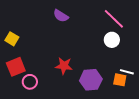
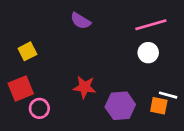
pink line: (114, 19) -> (151, 25), turned -60
yellow square: (12, 39) -> (27, 51), moved, turned 32

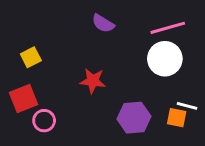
purple semicircle: (81, 21) -> (103, 23), moved
white circle: (148, 53) -> (165, 59), size x1.5
red star: (84, 87) -> (93, 81), moved

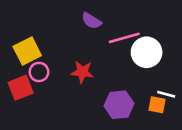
pink line: (168, 28) -> (124, 38), moved
yellow square: (31, 57) -> (27, 51), size x1.5
pink circle: (44, 121) -> (39, 72), moved

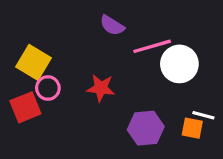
yellow square: (27, 51) -> (33, 62), turned -32

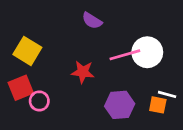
pink line: (152, 46) -> (125, 55), moved
pink circle: (48, 88) -> (39, 101), moved

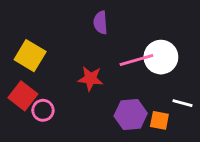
purple semicircle: (92, 21) -> (100, 23), turned 54
red square: (21, 88) -> (23, 96), turned -30
orange square: (158, 105) -> (159, 120), moved

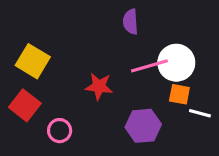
purple semicircle: (100, 23) -> (131, 22), moved
pink circle: (43, 110) -> (60, 131), moved
orange square: (159, 120) -> (179, 94), moved

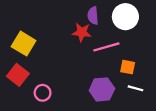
white circle: (176, 63) -> (125, 17), moved
red star: (99, 86) -> (82, 32), moved
white line: (200, 113) -> (135, 88), moved

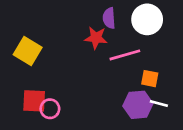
red square: (18, 75) -> (34, 101), moved, turned -35
purple hexagon: (102, 89) -> (138, 105), moved

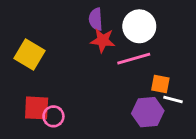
purple semicircle: (109, 18) -> (96, 19), moved
white circle: (147, 19) -> (139, 26), moved
white line: (159, 104) -> (173, 99), moved

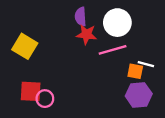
white line: (173, 99) -> (146, 64), moved
purple hexagon: (148, 112) -> (139, 95), moved

